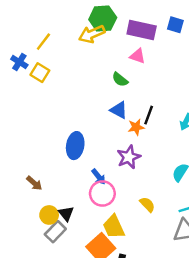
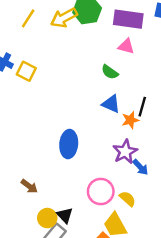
yellow arrow: (92, 34) -> (64, 18), moved
yellow line: (43, 42) -> (28, 18), moved
blue arrow: (99, 177) -> (140, 167), moved
yellow semicircle: (147, 204) -> (128, 199), moved

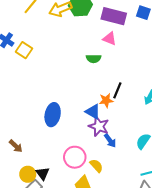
green semicircle: (110, 72) -> (93, 59), turned -40
blue triangle: (111, 104) -> (93, 112), moved
purple star: (125, 152) -> (99, 126), turned -30

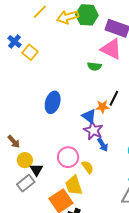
pink triangle: (110, 39) -> (111, 49), size x1.6
blue ellipse: (53, 115) -> (53, 102), moved
yellow circle: (28, 174) -> (25, 160), moved

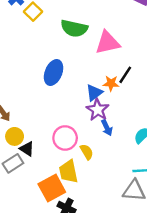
pink triangle: (111, 49) -> (108, 43), moved, turned -45
green semicircle: (94, 66) -> (74, 28), moved, size x1.6
blue triangle: (89, 116) -> (94, 93), turned 42
black triangle: (36, 170) -> (27, 149), turned -32

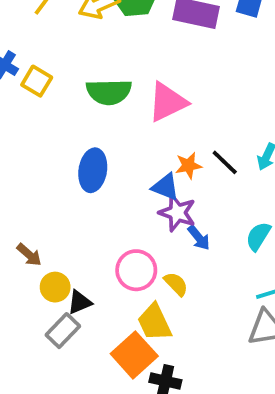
black line: (125, 75) -> (225, 162), moved, turned -66
blue triangle: (94, 93) -> (165, 187), turned -48
black triangle: (27, 149) -> (80, 302), turned -42

